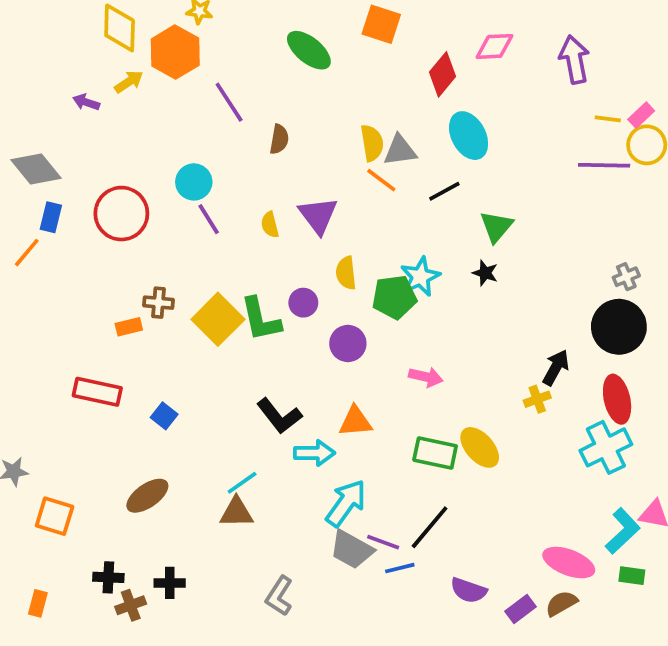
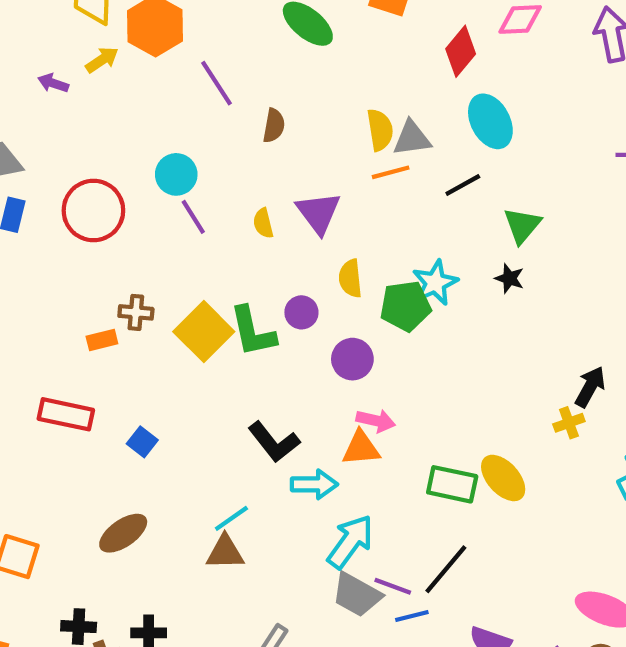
orange line: (381, 180) -> (391, 172), turned -52
pink arrow: (426, 377) -> (376, 421), moved

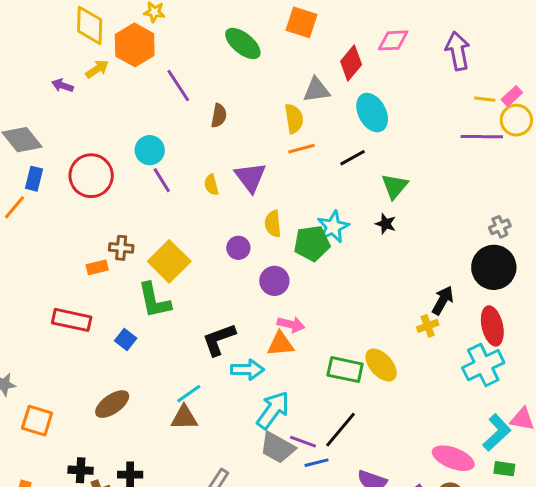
gray triangle: (412, 138) -> (317, 90), moved
green L-shape: (253, 332) -> (154, 300), moved
black L-shape: (274, 442) -> (219, 339), turned 108

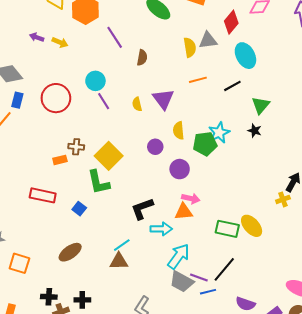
yellow arrow: (97, 69) -> (60, 42), moved, turned 56
yellow semicircle: (294, 119) -> (190, 47), moved

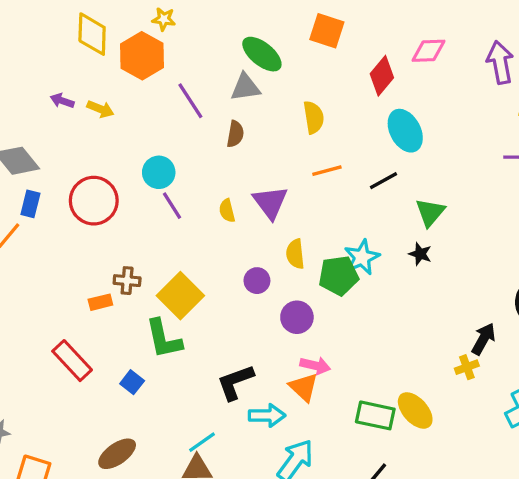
gray triangle: (208, 40) -> (245, 87), moved
red rectangle: (43, 195) -> (72, 361), turned 35
orange triangle: (184, 212) -> (304, 387), turned 48

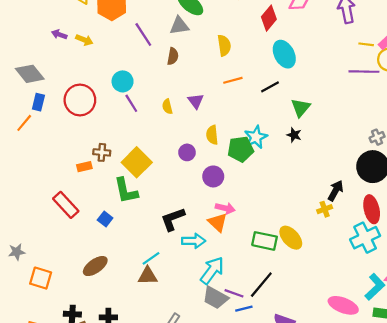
purple triangle: (270, 202) -> (196, 101), size x0.7

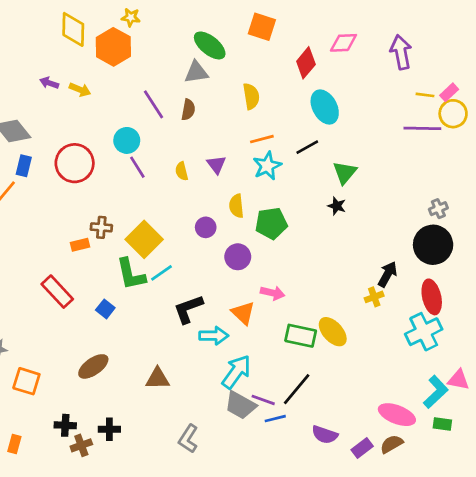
purple line: (143, 34) -> (154, 104), moved
cyan star: (256, 137) -> (267, 166), moved
pink arrow: (225, 208) -> (273, 293), moved
cyan line: (151, 258) -> (162, 273), moved

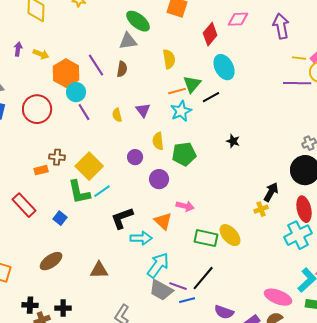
orange hexagon: (113, 47) -> (66, 73), moved
purple arrow: (49, 83) -> (18, 49), turned 80
green triangle: (345, 173) -> (192, 84), moved

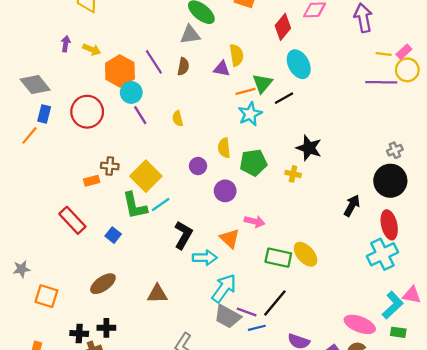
purple triangle: (143, 110) -> (222, 69), moved, turned -42
black star: (233, 141) -> (309, 148), size x1.6
yellow cross: (261, 209) -> (293, 174), moved, turned 32
black L-shape: (122, 218) -> (183, 235), turned 140
black cross: (63, 308) -> (106, 328), moved

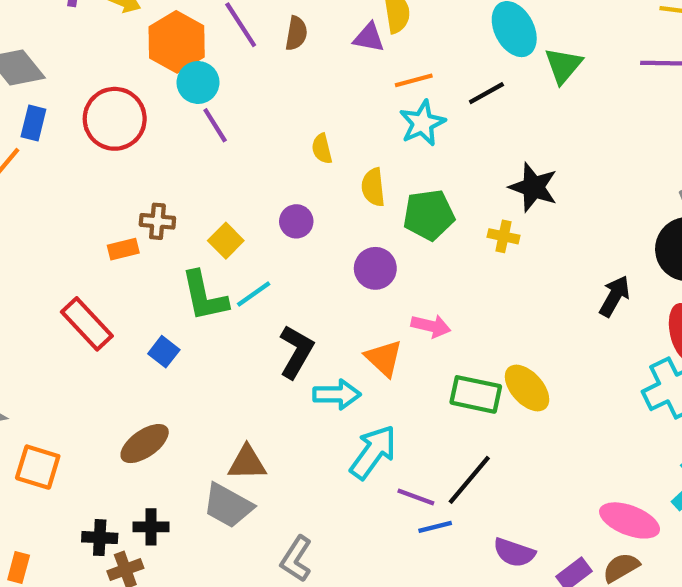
green triangle: (262, 83) -> (563, 65), moved
yellow semicircle: (178, 118) -> (322, 149), moved
purple circle: (198, 166) -> (296, 221), moved
yellow square: (146, 176) -> (226, 241), size x0.6
gray trapezoid: (227, 316) -> (228, 506), moved

